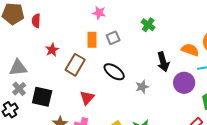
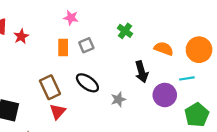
red star: (52, 50) -> (21, 36), moved
orange semicircle: (190, 50) -> (164, 49), moved
brown rectangle: (75, 65) -> (50, 87), moved, turned -55

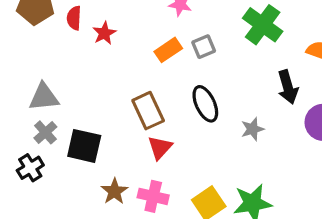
green cross: (125, 31) -> (263, 25), size x1.6
orange rectangle: (63, 47) -> (168, 50), turned 56
black ellipse: (87, 83) -> (205, 104), turned 30

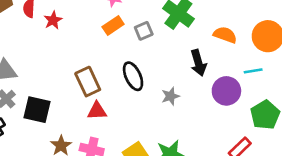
gray square: (204, 47) -> (144, 31), moved
orange rectangle: (168, 50) -> (113, 26), moved
red triangle: (160, 148) -> (97, 111), turned 45

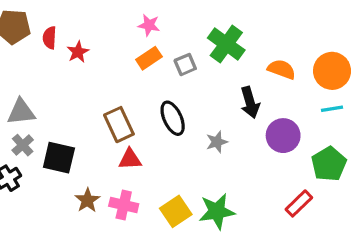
cyan line: (253, 71) -> (332, 109), moved

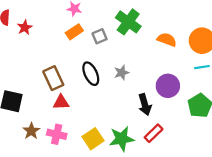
black arrow: (250, 102) -> (145, 105), moved
gray star: (217, 142) -> (122, 73), moved
red rectangle: (299, 203) -> (154, 133), moved

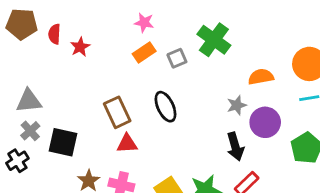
orange semicircle: (167, 40) -> (261, 77), moved, turned -30
gray star: (122, 73) -> (237, 105), moved

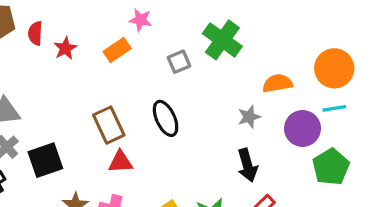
orange rectangle: (144, 53) -> (117, 50), moved
purple circle: (265, 122) -> (303, 128), moved
black square: (63, 142) -> (45, 160), turned -32

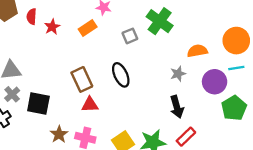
black square: (45, 160) -> (38, 103), turned 30

